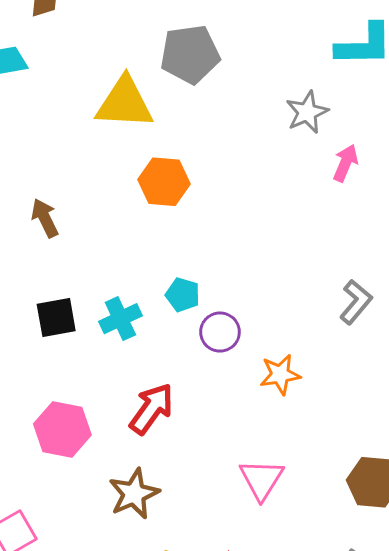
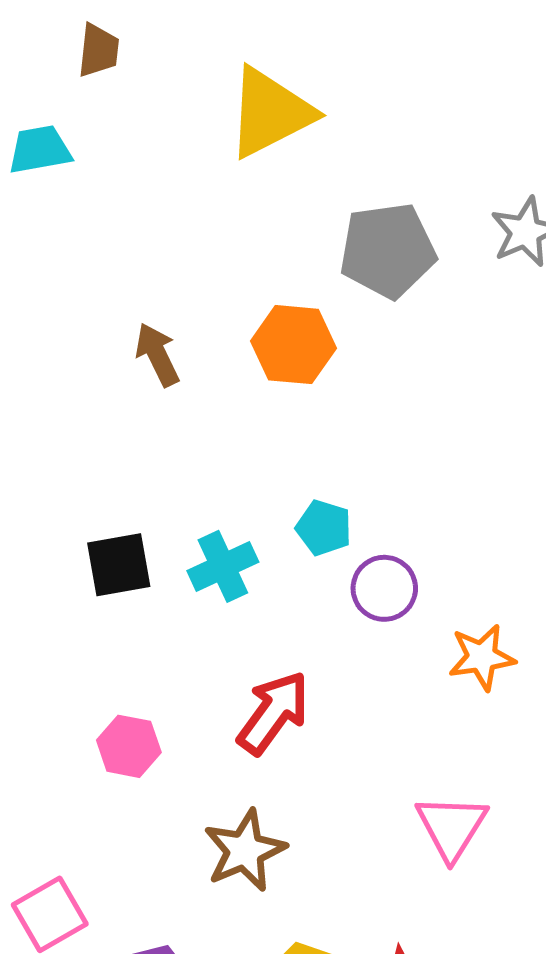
gray pentagon: (190, 54) -> (388, 250), moved
yellow triangle: (125, 103) -> (270, 113), moved, turned -30
brown arrow: (45, 218) -> (157, 355), moved
pink hexagon: (62, 429) -> (129, 746), size x0.7

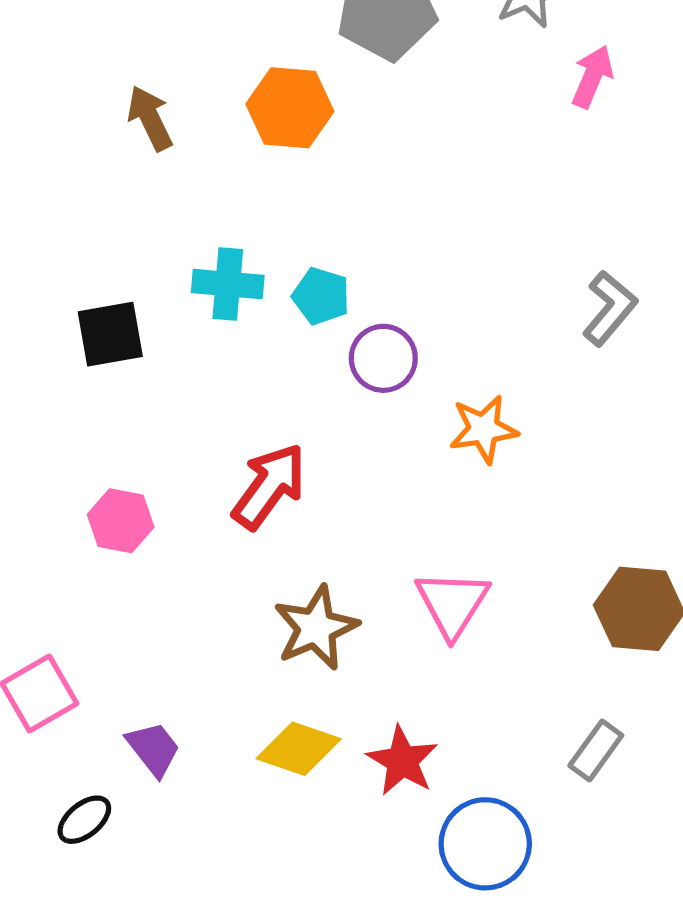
cyan cross: (223, 566) -> (228, 284), moved, turned 30
brown star: (245, 851) -> (316, 628), moved

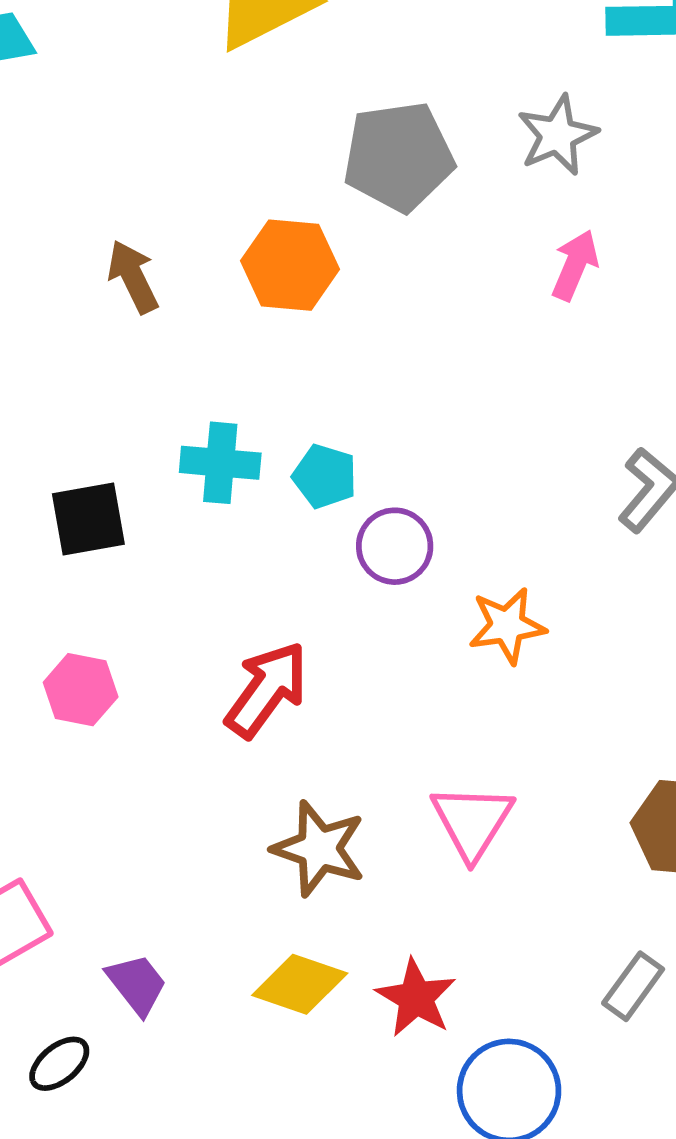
pink arrow: (592, 77) -> (575, 265), moved
pink hexagon: (121, 521) -> (81, 690), moved
brown star: (316, 628) -> (319, 849), turned -30

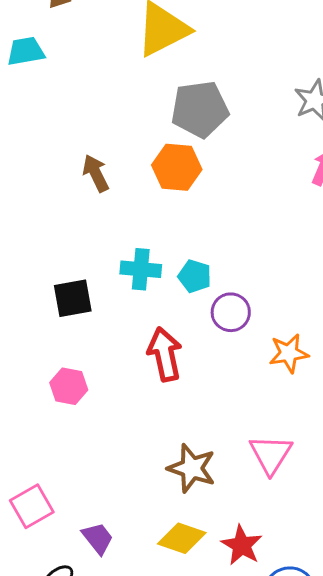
gray pentagon: (399, 157) -> (200, 109), moved
red arrow: (267, 690) -> (165, 354), moved, turned -48

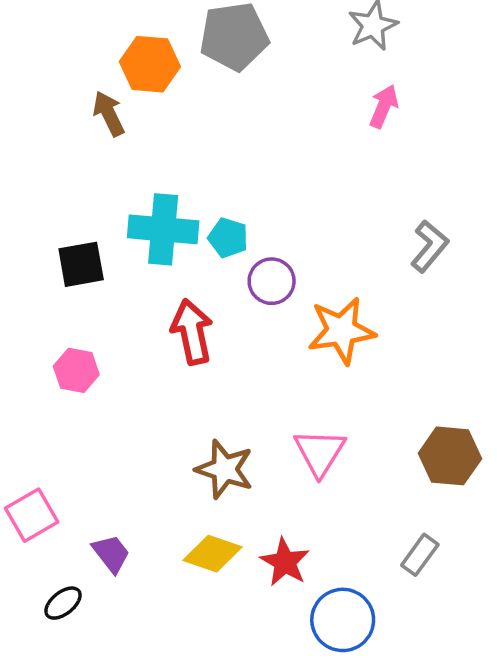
orange hexagon: (177, 167) -> (150, 64), moved
cyan cross: (141, 269) -> (163, 229), size x1.4
orange star: (289, 353) -> (341, 331), size x1.4

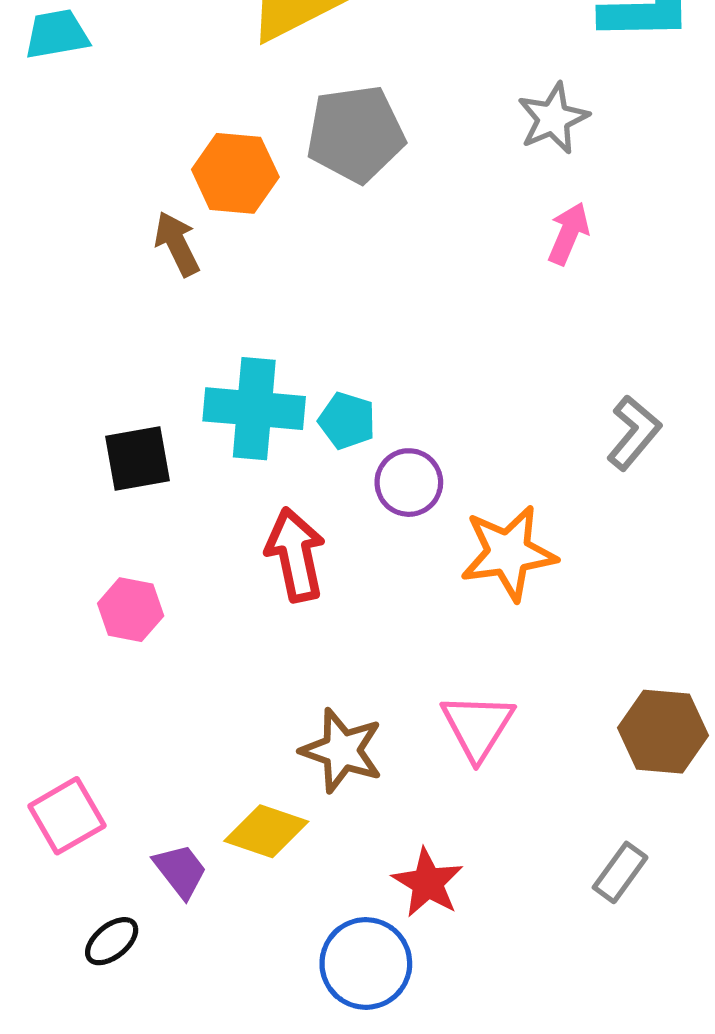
yellow diamond: (212, 554) -> (266, 831), moved
blue circle: (343, 620) -> (366, 963), moved

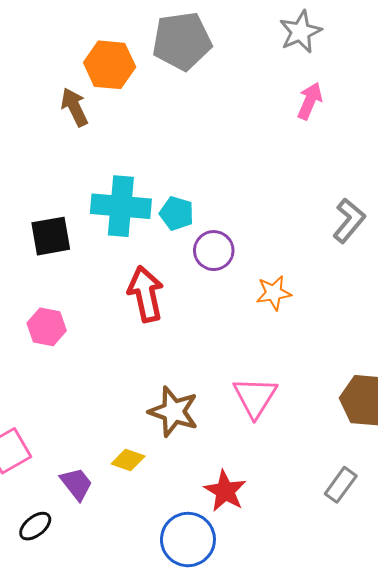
orange star: (508, 553) -> (274, 293), size x0.6
yellow diamond: (266, 831) -> (128, 460), size x0.7

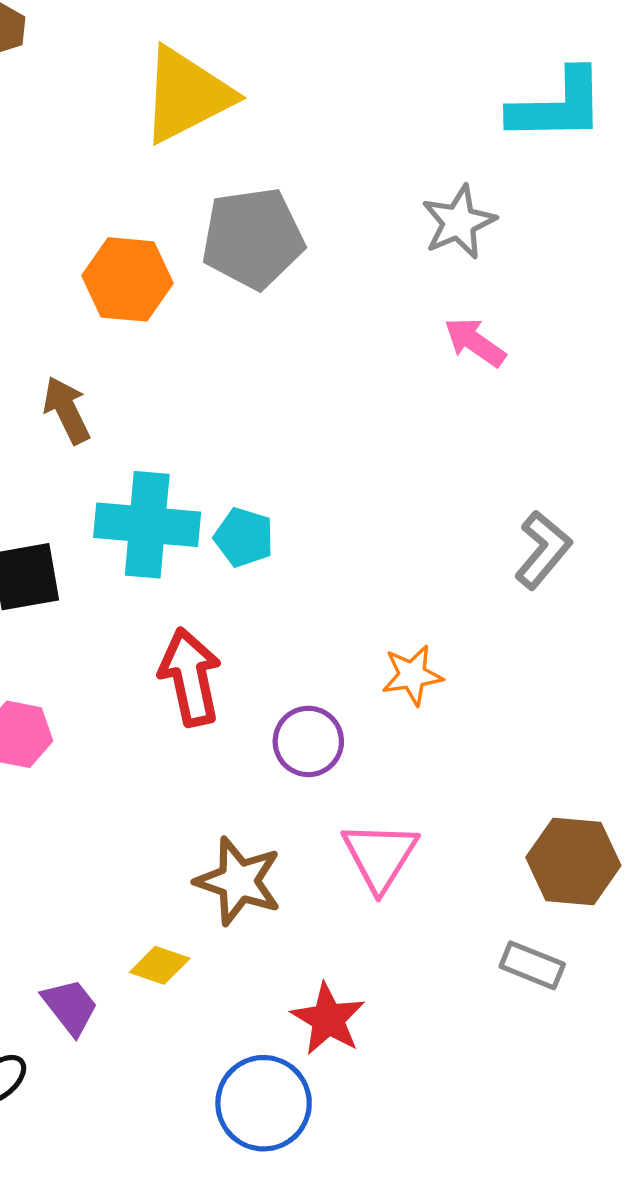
pink arrow: (310, 101) -> (475, 342), turned -78
brown arrow: (74, 107) -> (67, 410), moved
purple circle: (214, 251) -> (308, 741), moved
gray rectangle: (341, 485) -> (532, 965), moved, turned 76

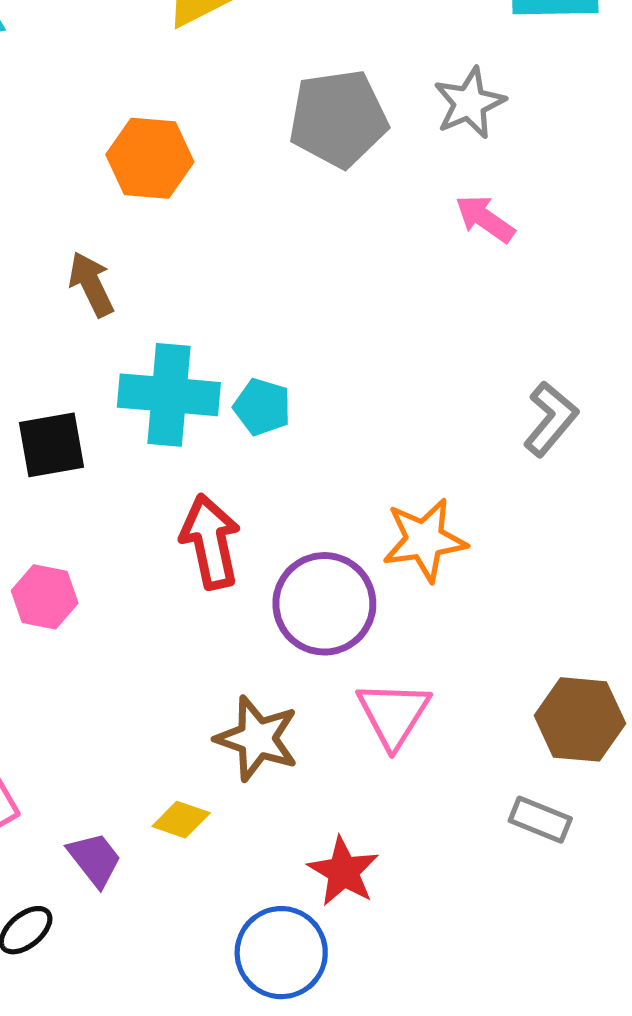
gray pentagon: (253, 238) -> (338, 119), moved
orange star: (412, 675) -> (425, 540), size x1.4
purple circle: (308, 741) -> (324, 604), size x1.5

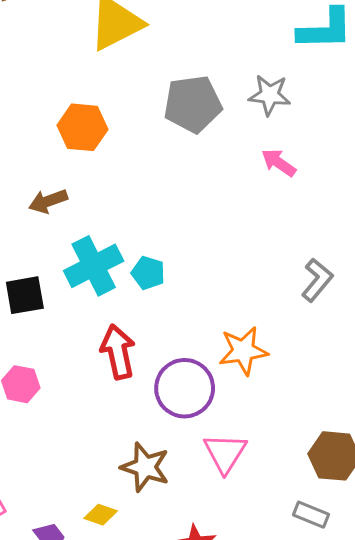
gray star: (469, 103) -> (270, 95), turned 30
brown arrow: (91, 284) -> (48, 201), turned -84
cyan cross: (169, 395) -> (94, 266), turned -32

